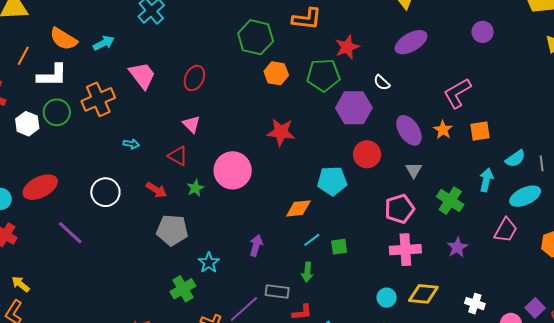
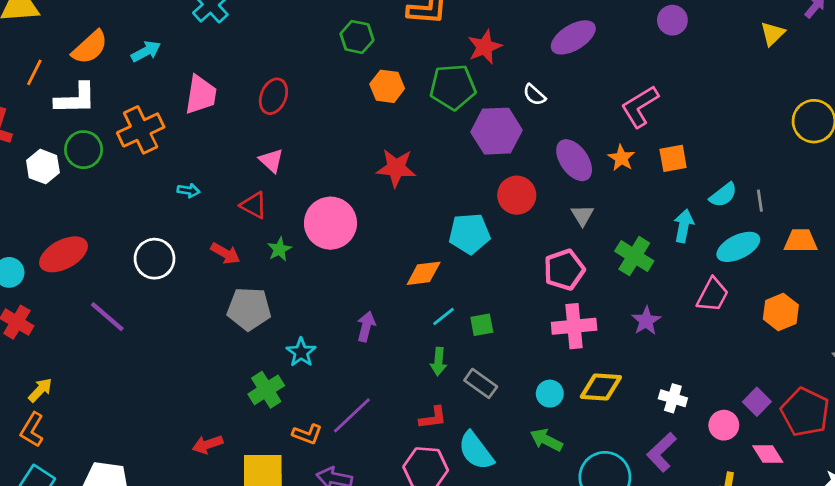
green hexagon: (256, 37) -> (357, 37), size x0.7
orange semicircle: (63, 39) -> (90, 47), turned -72
pink trapezoid: (142, 75) -> (201, 95), turned 48
yellow arrow: (21, 284) -> (40, 390), turned 96
gray rectangle: (277, 291) -> (481, 383), moved, turned 30

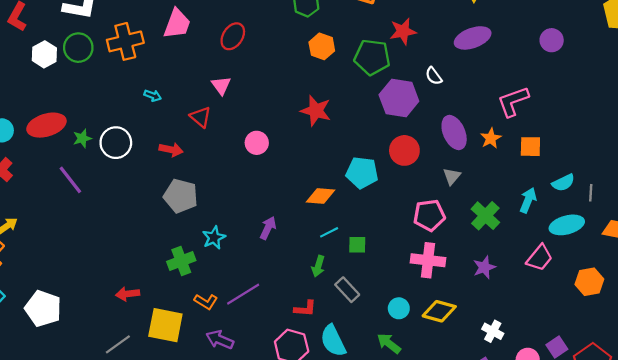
pink circle: (330, 223) -> (257, 143), size x0.6
green star: (279, 249) -> (82, 138), moved
red arrow: (225, 253) -> (171, 150), turned -30

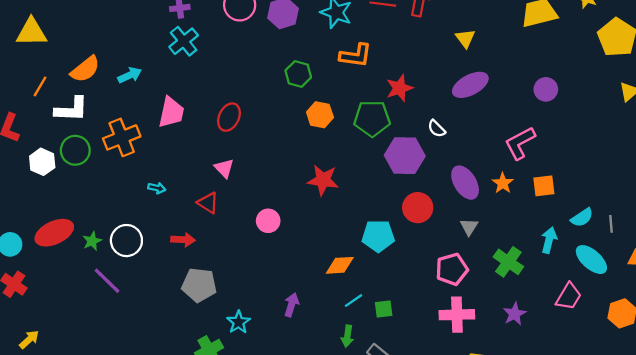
purple circle: (552, 40) -> (546, 89), moved
purple line: (70, 180) -> (107, 281), moved
cyan ellipse: (567, 225) -> (591, 260), turned 64

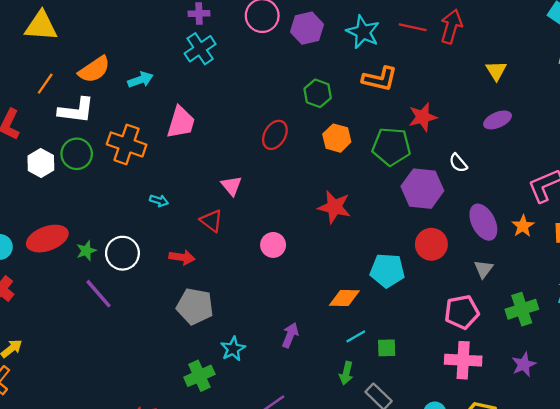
purple ellipse: (470, 85) -> (498, 120), size x0.7
red ellipse: (229, 117) -> (275, 135), moved
orange cross: (122, 137) -> (127, 144), turned 36
green cross: (508, 262) -> (522, 309), turned 32

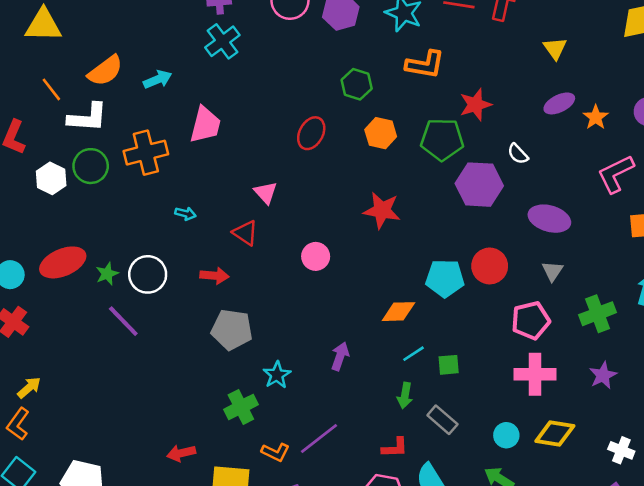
orange line: (45, 84) -> (51, 89), turned -70
orange cross: (127, 144) -> (146, 153), turned -30
purple ellipse: (483, 222) -> (549, 219), turned -44
orange star: (523, 226) -> (596, 117), moved
red circle: (431, 244) -> (490, 266), moved

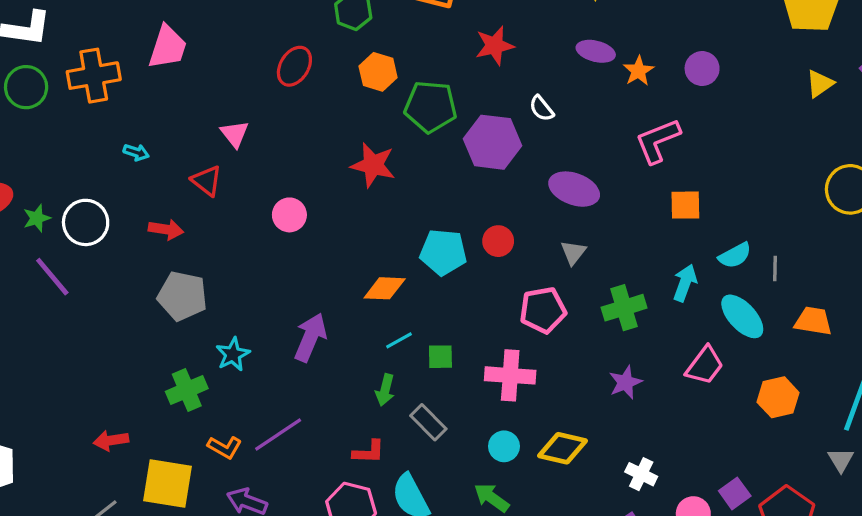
purple ellipse: (559, 103) -> (596, 51), turned 36
green pentagon: (442, 139) -> (431, 107), moved
red circle: (490, 266) -> (498, 241), size x0.7
purple arrow: (340, 356) -> (310, 337), size x1.4
pink cross: (535, 374) -> (510, 375), moved

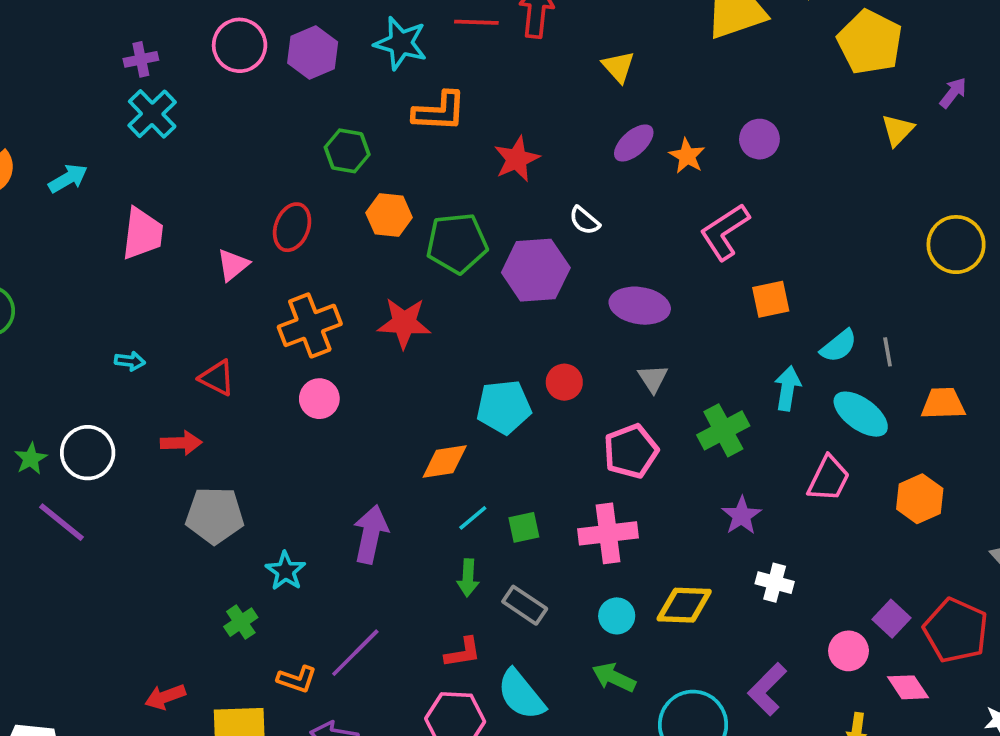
purple ellipse: (596, 51) -> (634, 143), turned -45
orange cross: (94, 76) -> (310, 325), moved
pink triangle: (235, 134) -> (233, 265), moved, turned 40
green cross: (187, 390) -> (241, 622), size x0.7
white cross: (641, 474) -> (775, 583), moved

